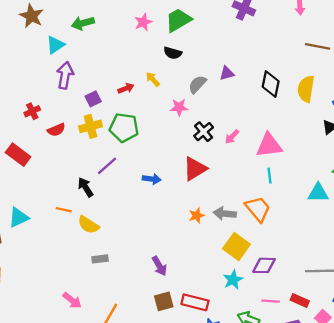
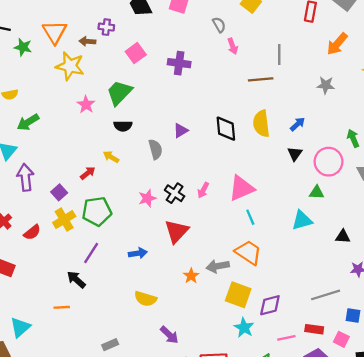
gray semicircle: (197, 84) -> (155, 149), turned 138
pink star: (179, 107) -> (147, 198), moved
yellow semicircle: (88, 225) -> (145, 299), moved

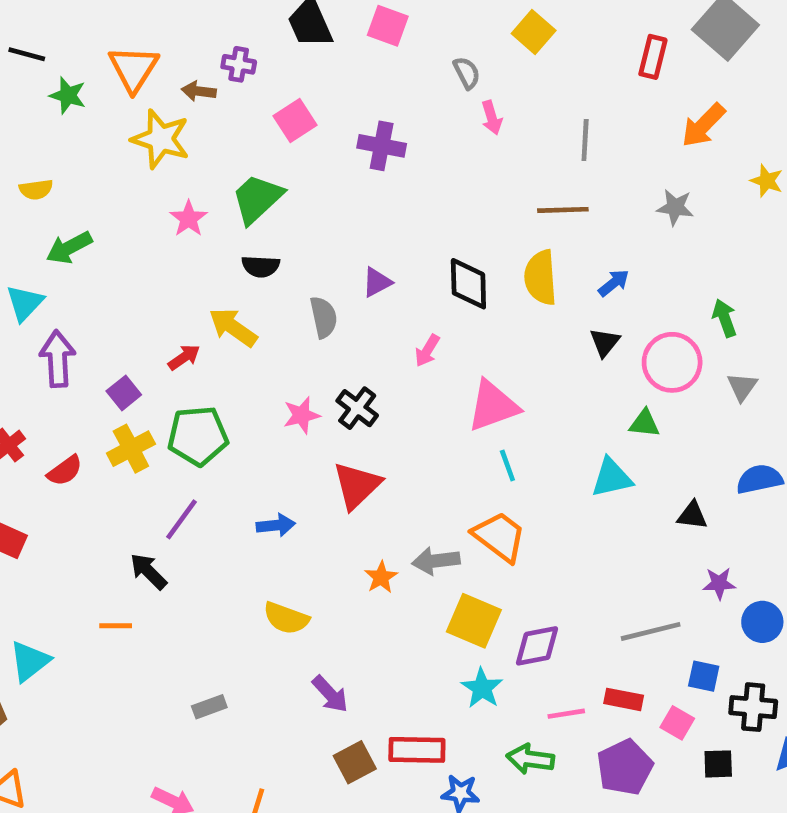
brown line: (261, 79) -> (563, 210), moved
yellow arrow: (111, 157) -> (233, 327), size x1.5
pink arrow: (203, 190) -> (427, 351), moved

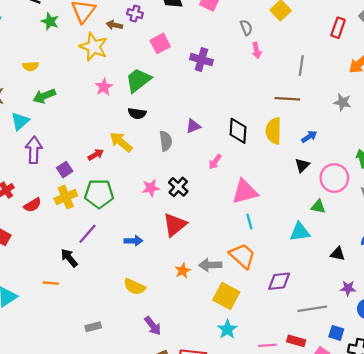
purple diamond: (537, 646) -> (279, 281), moved

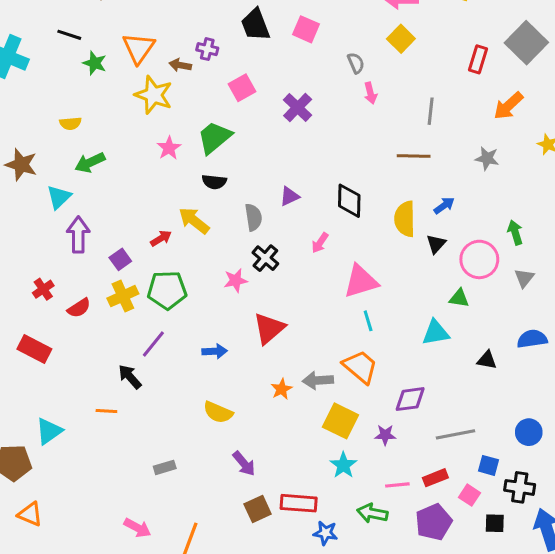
purple cross: (201, 60) -> (298, 107), turned 30
yellow semicircle: (274, 131) -> (405, 219), moved
black cross: (178, 187) -> (265, 258), moved
purple star: (348, 288) -> (385, 435), moved
red rectangle: (296, 341) -> (435, 478), turned -36

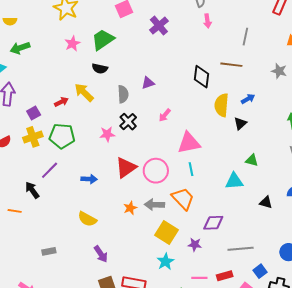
black diamond: (349, 201) -> (201, 77), moved
pink circle: (479, 259) -> (156, 171), moved
blue square: (488, 465) -> (260, 271), turned 32

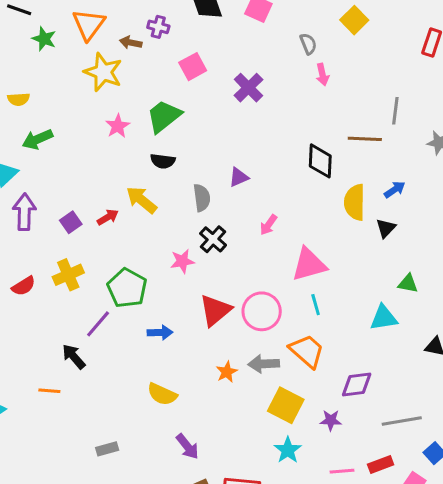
gray line: (245, 37) -> (395, 111), moved
purple square: (34, 113) -> (71, 222), moved
green pentagon: (62, 136) -> (127, 288), moved, turned 30

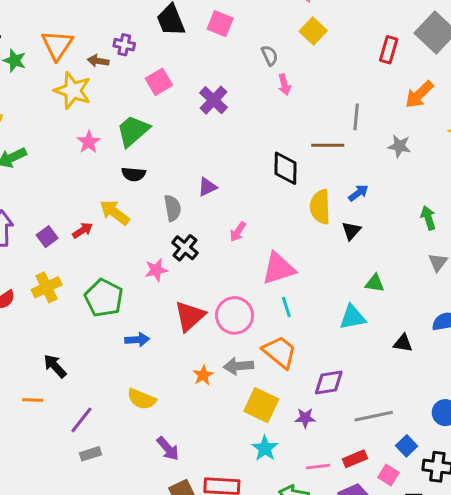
purple line: (98, 324) -> (81, 420), moved

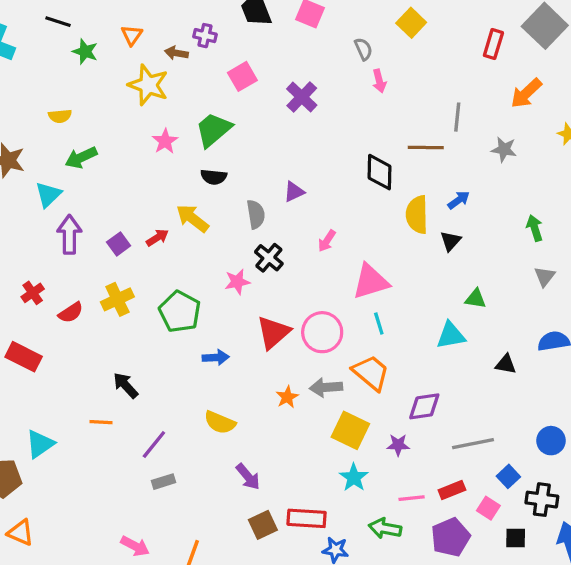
orange triangle: (57, 45) -> (132, 35), size x0.6

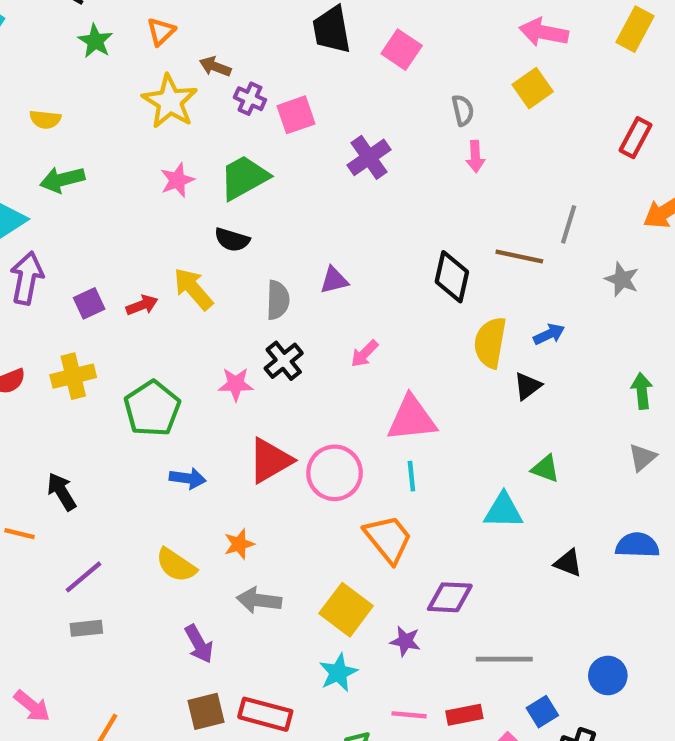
purple cross: (205, 36) -> (250, 99), moved
gray arrow: (326, 387) -> (259, 600), moved
orange star: (287, 397) -> (239, 544), moved

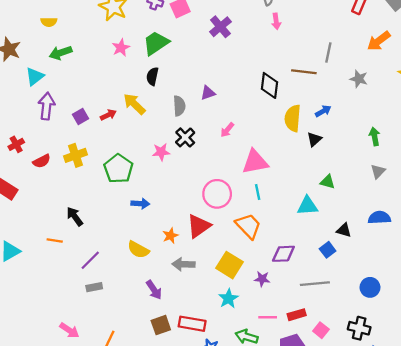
black semicircle: (232, 240) -> (152, 76), turned 90
red triangle: (270, 460) -> (199, 226), moved
blue square: (542, 712) -> (328, 250), moved

